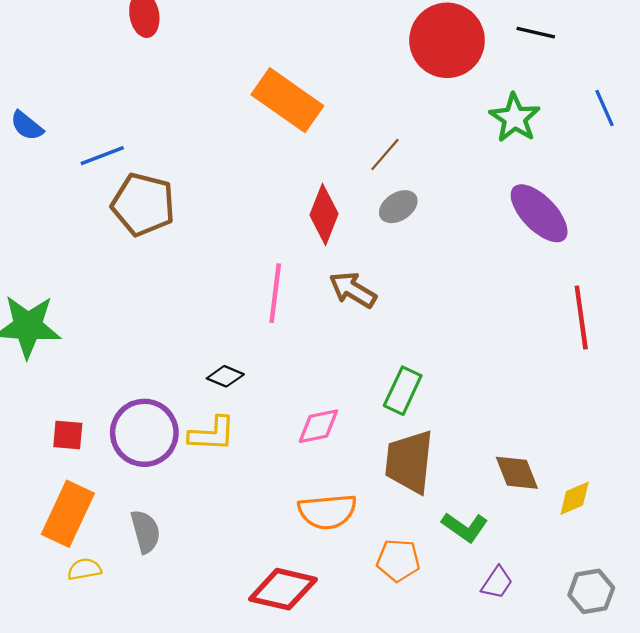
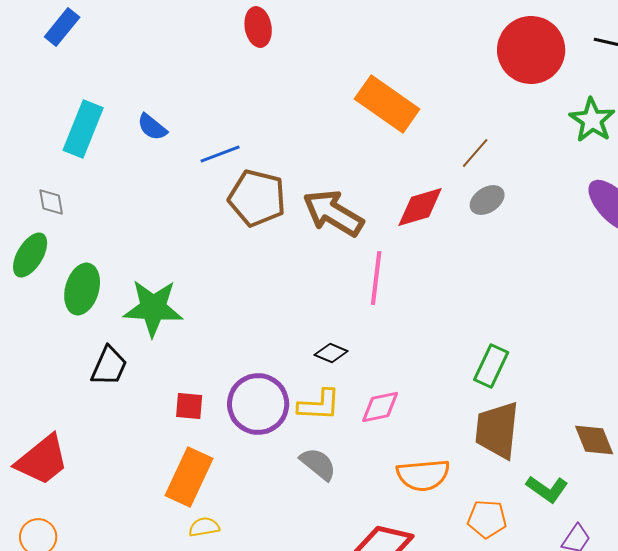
red diamond: (324, 214) -> (420, 207), turned 52
brown arrow: (353, 290) -> (333, 213), moved, size x1.4
pink diamond: (318, 426) -> (380, 407), moved
gray semicircle: (145, 532) -> (318, 464), moved, turned -36

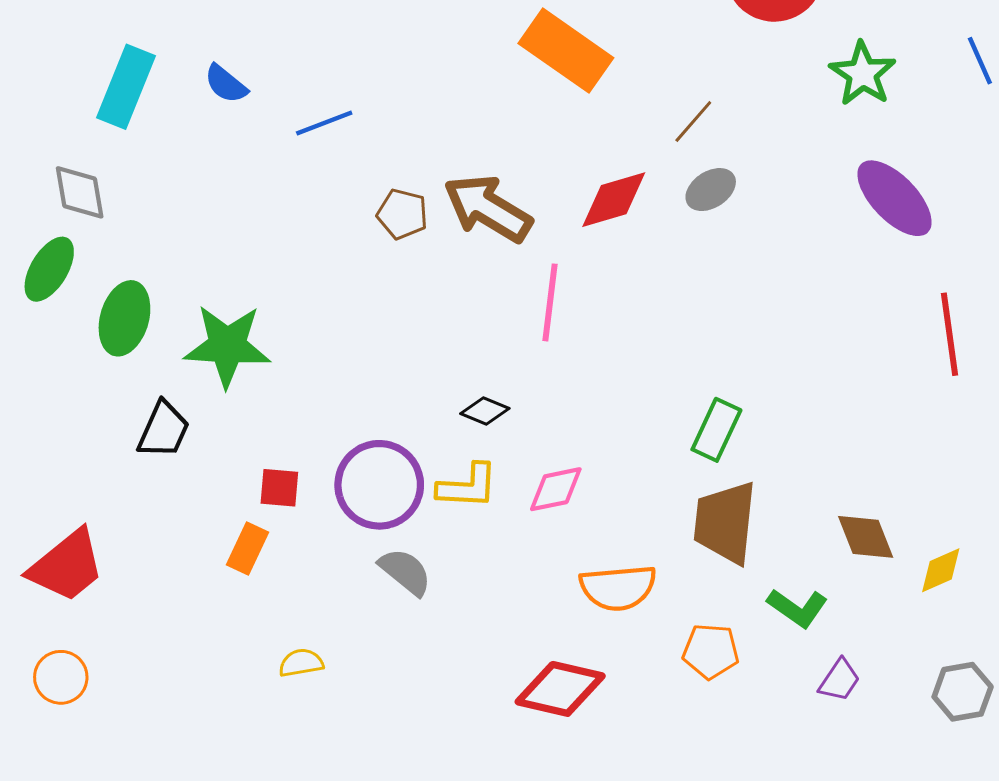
brown pentagon: (257, 198) -> (402, 214), moved, size x0.6
gray diamond: (51, 202) -> (80, 192), size x1.4
gray semicircle: (318, 464) -> (405, 572), moved
orange rectangle: (189, 477) -> (248, 548), moved, size x0.6

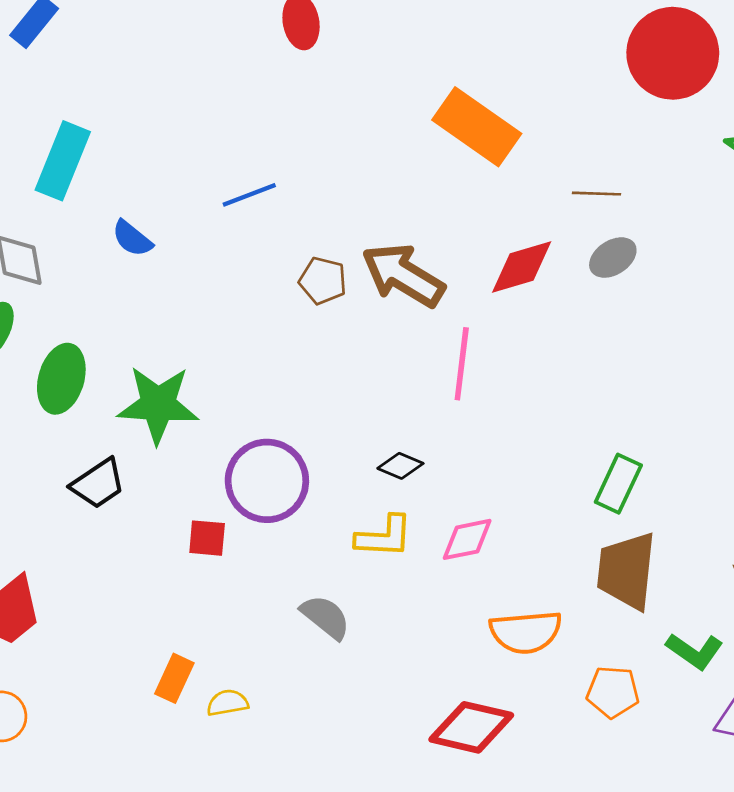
blue semicircle: (226, 84) -> (132, 238), moved
brown line: (693, 122) -> (597, 194), turned 51
black trapezoid: (164, 430) -> (98, 484), turned 32
purple circle: (379, 485) -> (267, 481), moved
orange rectangle: (248, 548) -> (174, 678), moved

